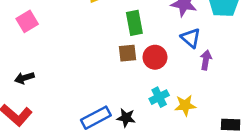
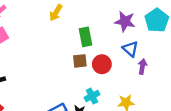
cyan cross: (159, 97) -> (92, 96), moved

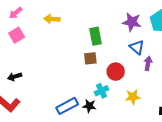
yellow arrow: (56, 13) -> (52, 19), moved, turned 63
red circle: (102, 64) -> (116, 72), moved

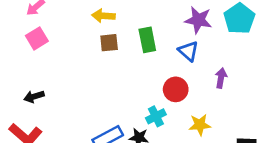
yellow arrow: (52, 19) -> (103, 16), moved
blue triangle: (137, 47) -> (188, 51), moved
brown square: (90, 58) -> (109, 43), moved

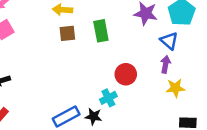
blue triangle: (188, 51) -> (169, 41), moved
yellow star: (200, 125) -> (175, 88), moved

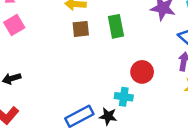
cyan cross: (108, 98) -> (124, 97), turned 35

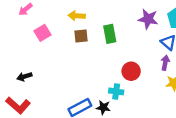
pink square: (14, 25) -> (43, 33), moved

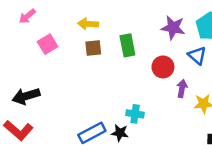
purple arrow: (165, 63) -> (182, 89), moved
red circle: (131, 71) -> (163, 67), moved
black arrow: (24, 77) -> (26, 96), size x1.5

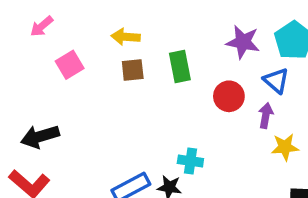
purple arrow: (182, 89) -> (266, 116), moved

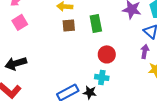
pink square: (70, 65) -> (20, 22), moved
red circle: (229, 96) -> (107, 54), moved

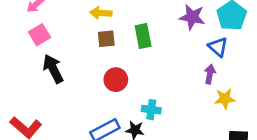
red circle: (107, 54) -> (116, 80), moved
black arrow: (16, 63) -> (53, 69), moved, turned 80

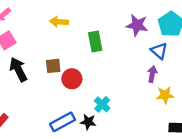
brown square: (106, 39) -> (53, 66), moved
cyan cross: (151, 110) -> (102, 104), turned 35

